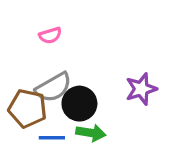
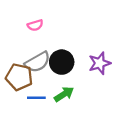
black circle: (79, 104) -> (62, 62), moved
green arrow: (91, 133) -> (64, 94), turned -42

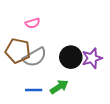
black circle: (62, 62) -> (71, 57), moved
brown pentagon: (19, 77) -> (18, 51), moved

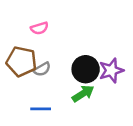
gray semicircle: (35, 57) -> (42, 69), size x0.6
green arrow: (59, 87) -> (83, 94), moved

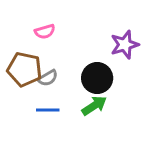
purple star: (111, 70) -> (125, 45), moved
blue line: (41, 109) -> (48, 110), moved

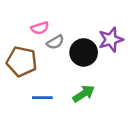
gray semicircle: (48, 78) -> (55, 42), moved
black circle: (97, 78) -> (84, 52), moved

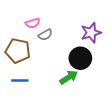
black circle: (84, 52) -> (80, 58), moved
blue line: (42, 98) -> (20, 80), moved

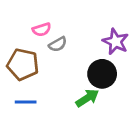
purple star: (91, 33) -> (116, 42), turned -30

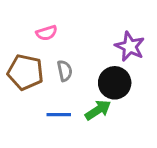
gray semicircle: (58, 44) -> (65, 71), moved, turned -72
blue line: (26, 102) -> (59, 115), moved

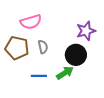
pink semicircle: (47, 33) -> (31, 22), size x1.5
purple star: (130, 47) -> (86, 31), turned 30

